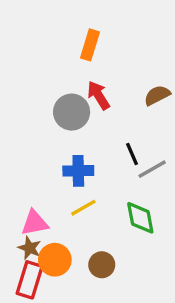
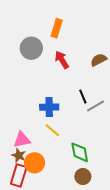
gray circle: (72, 112) -> (31, 48), moved
yellow line: (83, 208) -> (52, 130), turned 70
green diamond: (140, 218) -> (80, 152), moved
brown circle: (102, 265) -> (83, 176), moved

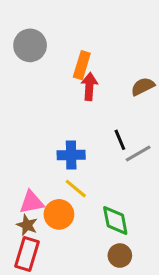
orange rectangle: (57, 28) -> (82, 65), moved
gray circle: (31, 48) -> (30, 45), moved
red arrow: (62, 60) -> (89, 86), turned 36
orange circle: (34, 163) -> (59, 214), moved

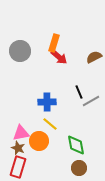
gray circle: (30, 45) -> (20, 51), moved
red arrow: (89, 86) -> (59, 57), turned 126

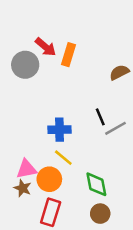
red arrow: (59, 57) -> (46, 47), moved
red rectangle: (18, 167) -> (51, 212), moved

